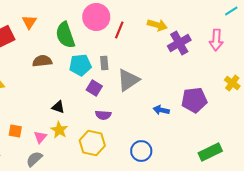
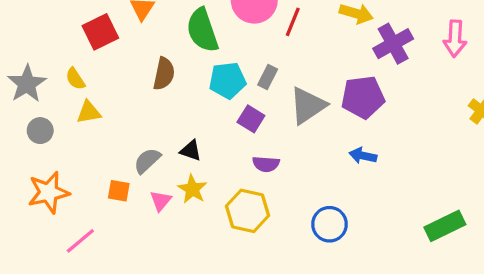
brown semicircle: (42, 61) -> (164, 74), turned 108
gray rectangle: (104, 63) -> (268, 77), turned 32
purple pentagon: (194, 100) -> (363, 97), moved
gray semicircle: (34, 159) -> (147, 161), moved

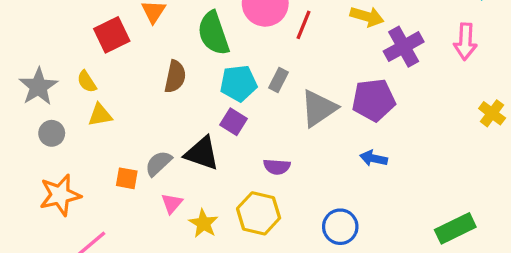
purple square: (251, 119) -> (234, 122), moved
black triangle: (191, 151) -> (202, 153), size x1.6
yellow star: (192, 189) -> (203, 223), moved
orange square: (119, 191) -> (127, 178), moved

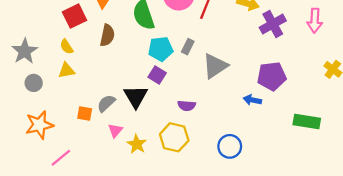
brown semicircle: (175, 77) -> (107, 35), moved
yellow semicircle: (87, 82) -> (67, 47), moved
purple pentagon: (374, 100) -> (272, 76), moved
black triangle: (202, 153) -> (136, 97), turned 40
green rectangle: (455, 228) -> (307, 121), moved, turned 35

